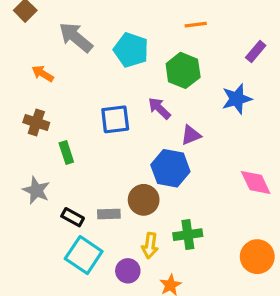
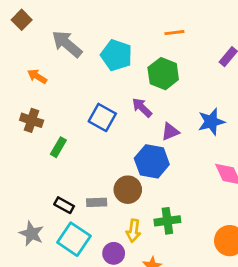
blue star: (237, 99) -> (211, 122), moved
blue square: (115, 119) -> (102, 117), turned 36
green rectangle: (66, 152) -> (58, 147), turned 48
gray star: (36, 190) -> (32, 234), moved

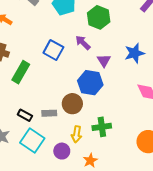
purple triangle: (170, 132) -> (104, 61), turned -40
green rectangle: (58, 147) -> (21, 72), size x1.5

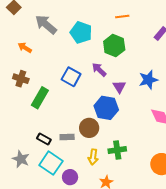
purple circle: (62, 151) -> (70, 177), moved

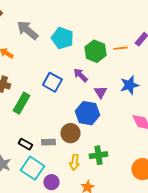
orange line: (122, 16) -> (120, 48), moved

